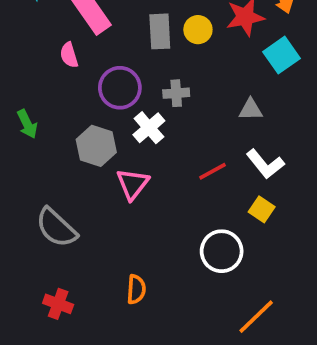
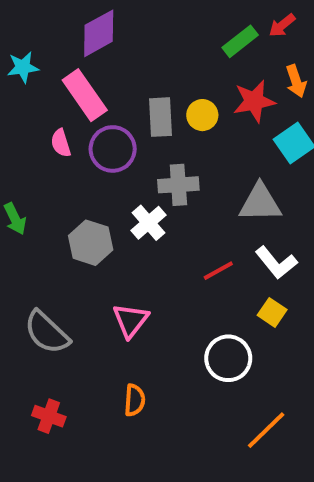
purple circle: (120, 88) -> (113, 149), moved
gray cross: (176, 93) -> (178, 185), size x1.4
gray triangle: (251, 110) -> (260, 203), size x1.6
pink triangle: (133, 184) -> (131, 320), moved

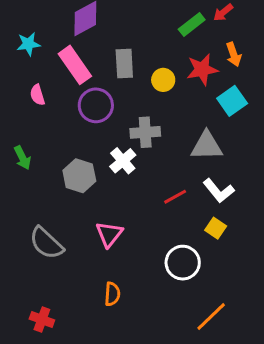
gray rectangle: (160, 117) -> (124, 63), moved
pink semicircle: (61, 143) -> (37, 95), moved
red cross: (49, 416) -> (42, 319), moved

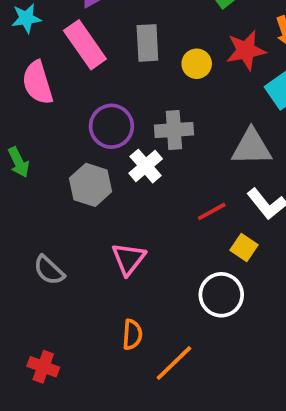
pink semicircle: (37, 95) -> (38, 83), size x1.6
purple circle: (96, 105) -> (111, 126), moved
yellow square: (216, 228) -> (244, 247), moved
gray semicircle: (46, 243) -> (49, 270), size x0.7
orange line: (211, 316) -> (174, 363), moved

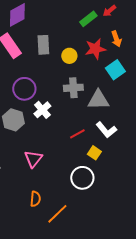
gray cross: (174, 130) -> (73, 88), moved

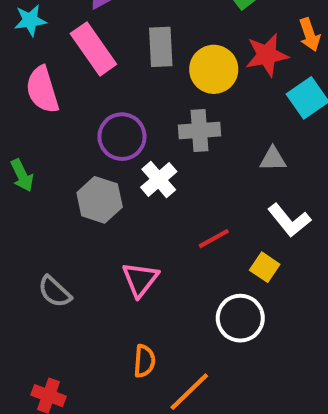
yellow circle: (69, 56) -> (214, 69), size x1.5
gray cross: (73, 88) -> (199, 130), moved
gray triangle: (98, 100) -> (273, 159), size x0.6
red line: (77, 134) -> (214, 239), moved

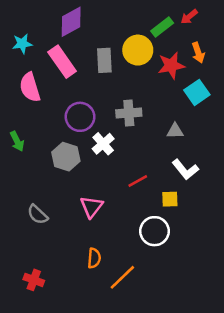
yellow circle: (214, 69) -> (138, 50), moved
yellow square: (265, 267) -> (170, 199), turned -36

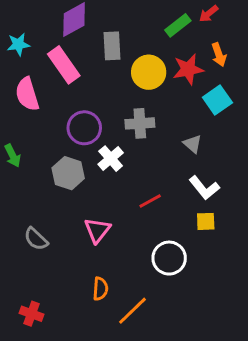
yellow circle: (138, 50) -> (149, 72), moved
gray rectangle: (104, 60) -> (112, 46), moved
gray triangle: (175, 131) -> (193, 144), turned 42
yellow square: (170, 199) -> (206, 221), moved

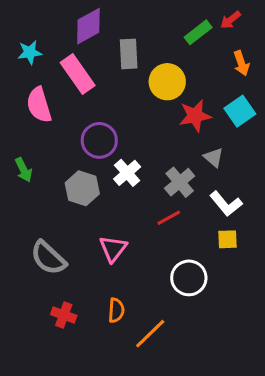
red star: (188, 69) -> (195, 116), moved
gray cross: (140, 123) -> (180, 182), moved, turned -36
gray semicircle: (36, 239) -> (48, 258), size x1.4
red cross: (32, 314) -> (64, 315), moved

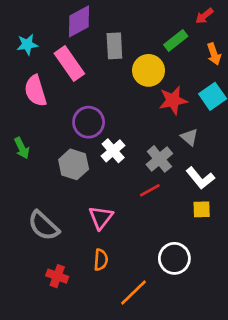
green rectangle: (198, 32) -> (176, 40), moved
white circle: (189, 278) -> (174, 258), moved
orange semicircle: (116, 310) -> (101, 260), moved

